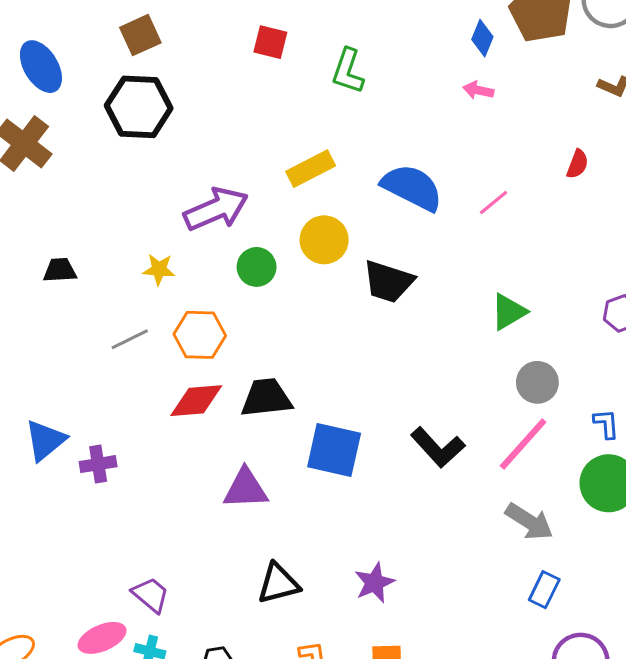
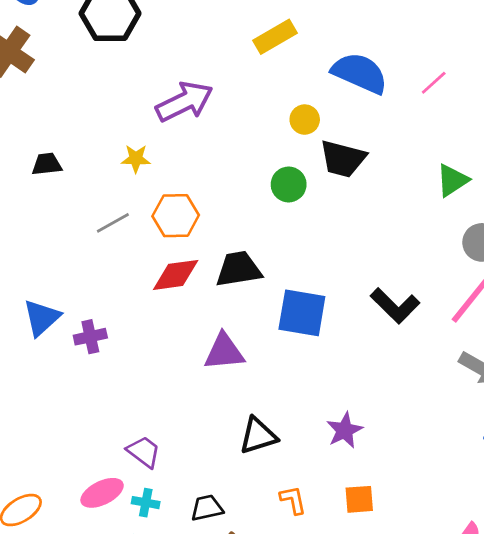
yellow rectangle: (311, 169) -> (275, 37), moved
yellow circle: (324, 240) -> (305, 120), moved, size x0.7
green circle: (257, 267) -> (289, 184), moved

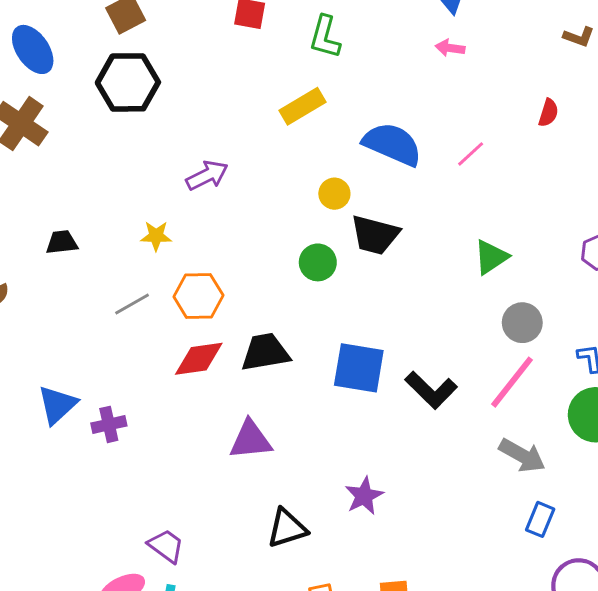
purple arrow: (184, 102) -> (207, 175), size x0.7
blue square: (302, 313) -> (359, 368), moved
purple star: (345, 430) -> (364, 496), moved

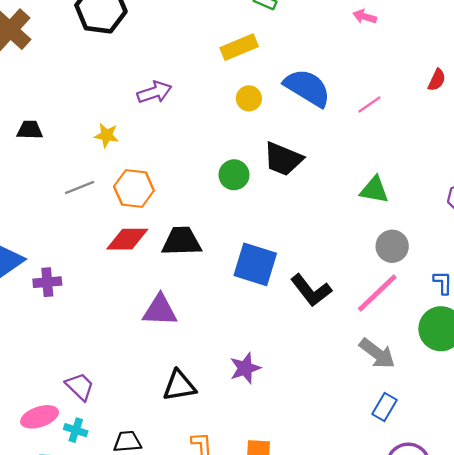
yellow circle: (334, 194) -> (249, 98), moved
green triangle: (491, 257) -> (374, 190), turned 36

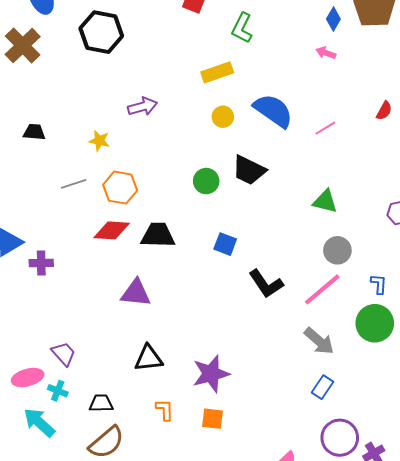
blue square: (255, 264) -> (225, 244), moved, size x0.6
purple star: (245, 368) -> (211, 374), moved, size x1.4

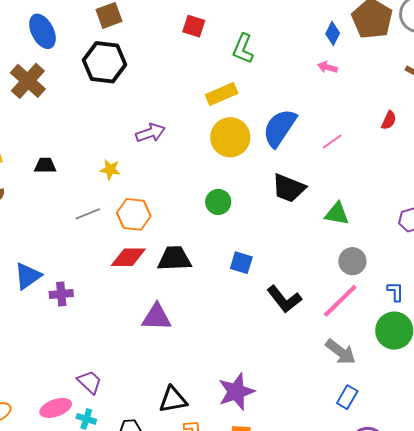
blue semicircle: (273, 111) -> (280, 128), turned -87
yellow circle: (223, 117) -> (230, 137), size x1.8
black trapezoid: (249, 170) -> (289, 188), moved
black triangle: (148, 358) -> (173, 400), moved

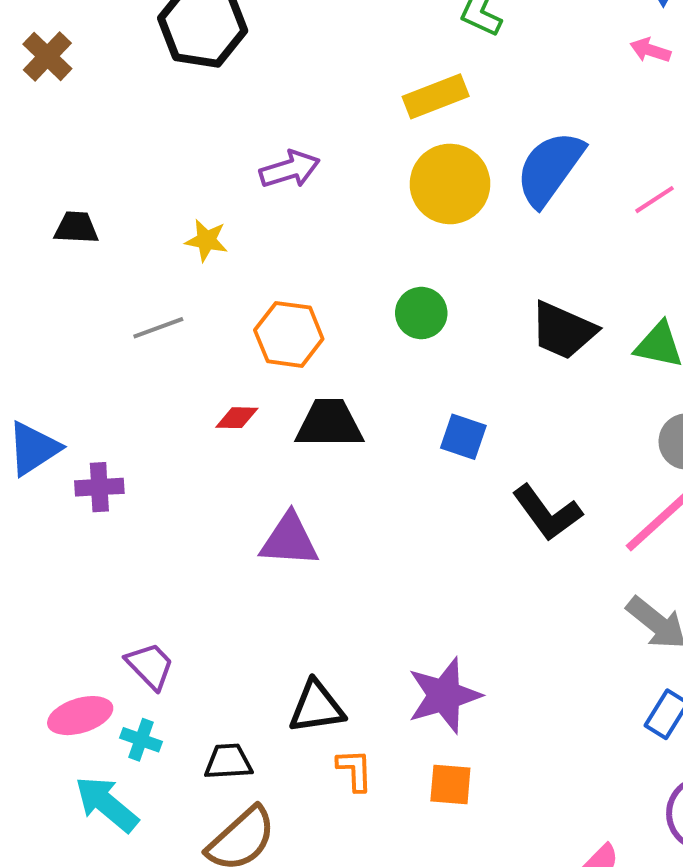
brown cross: (28, 81) -> (47, 56), size x0.7
black trapezoid: (289, 188) -> (563, 331), moved
orange hexagon: (134, 214) -> (289, 334), moved
red diamond: (128, 257) -> (237, 418), size x0.6

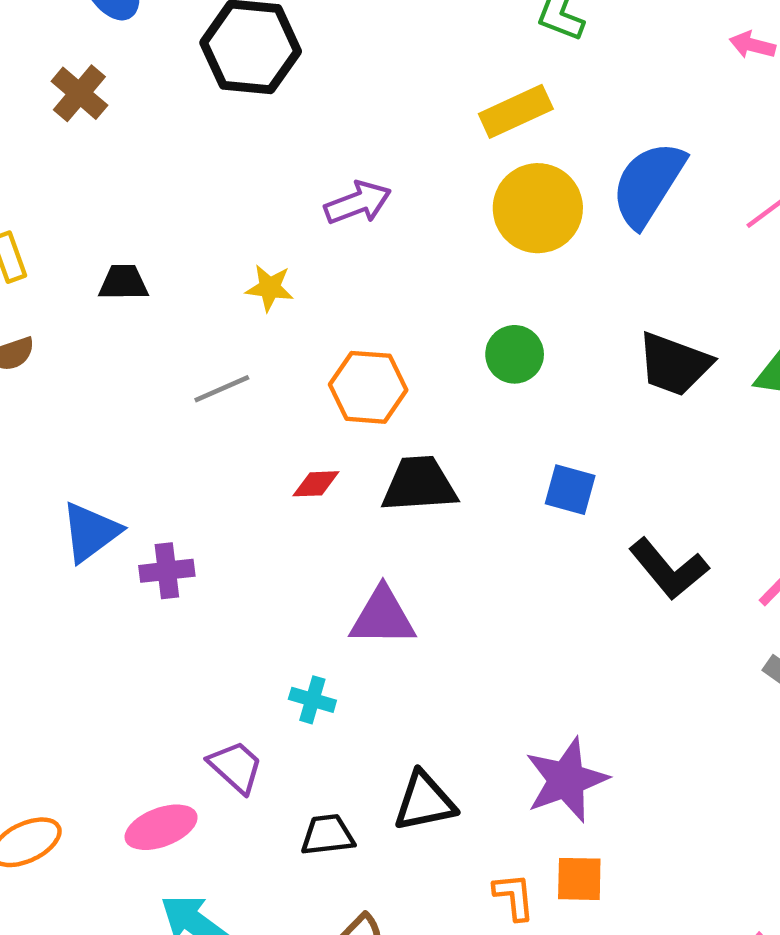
cyan cross: (141, 740) -> (312, 700), moved
black trapezoid: (228, 762) -> (328, 835), moved
orange L-shape: (355, 770) -> (514, 897), moved

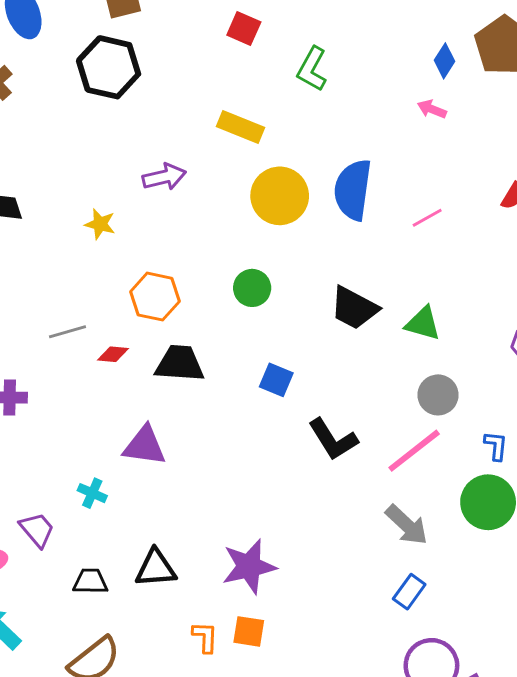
yellow rectangle: (516, 111) -> (241, 127), moved, turned 39
blue semicircle: (648, 184) -> (353, 190), turned -32
gray line: (222, 389) -> (67, 332), moved

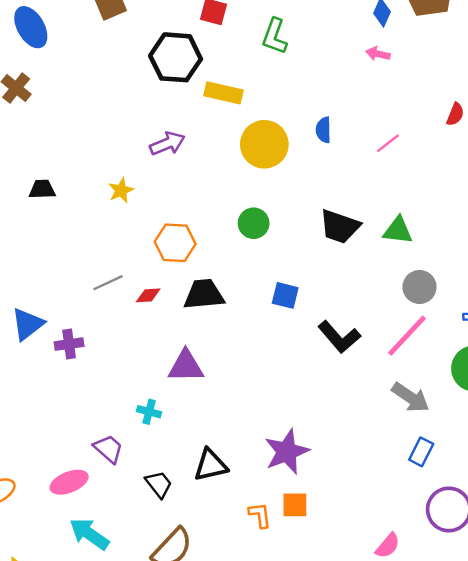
black hexagon: (109, 67) -> (176, 57), moved
blue semicircle: (353, 190) -> (323, 130), size x0.5
yellow star: (100, 224) -> (121, 190), turned -30
black trapezoid: (90, 581) -> (159, 484), turned 60

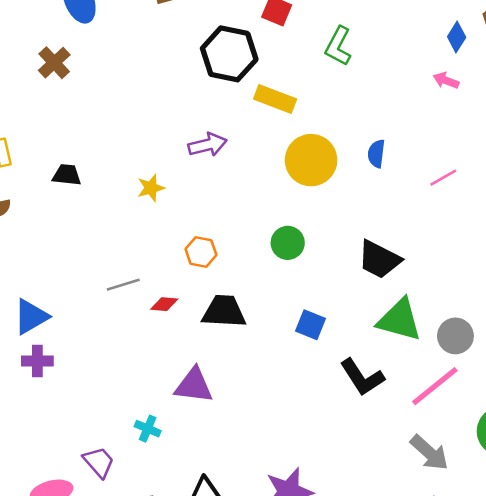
green triangle: (398, 230) -> (399, 320), moved, size x1.4
orange hexagon: (175, 243) -> (201, 252), size x0.7
purple cross: (69, 344) -> (37, 361), moved

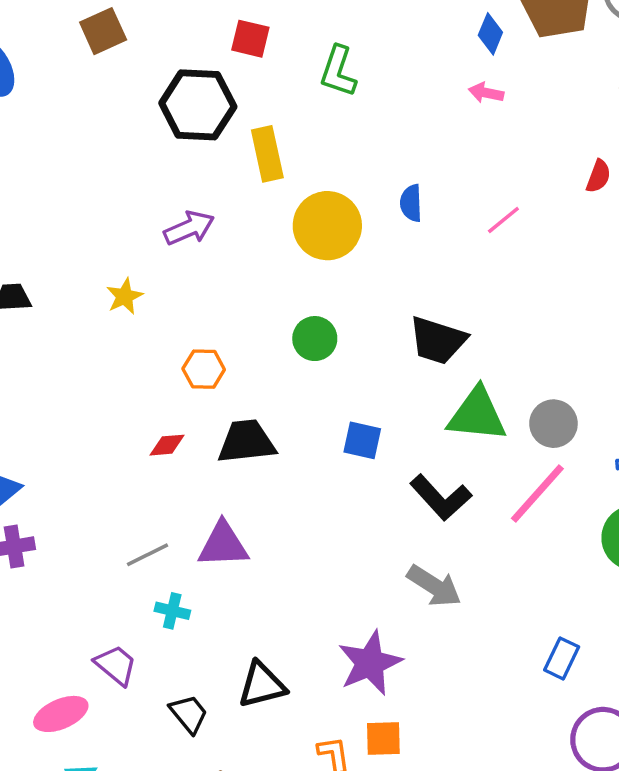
yellow rectangle: (275, 99) -> (267, 154), turned 66
gray line: (123, 285) -> (147, 555), moved
gray arrow: (429, 453) -> (434, 586), moved

